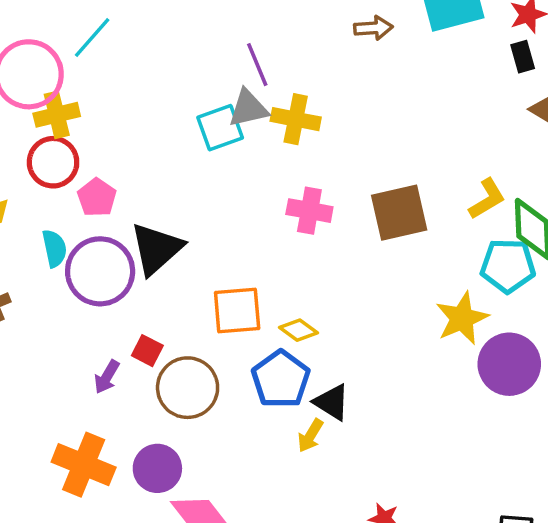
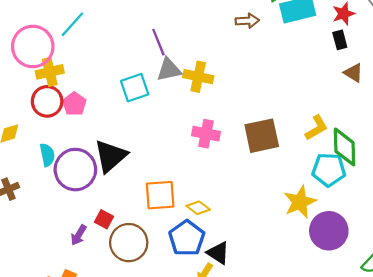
purple line: (257, 65) -> (158, 42), moved
cyan square: (220, 128) -> (135, 88), moved
pink pentagon: (97, 198) -> (74, 104), moved

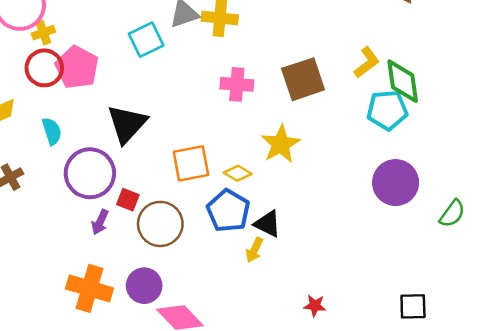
yellow cross: (50, 72) -> (43, 33), size x0.7
pink pentagon: (74, 104) -> (77, 67), size x1.5
purple circle: (75, 170) -> (90, 173), moved
yellow star: (300, 202) -> (281, 144), moved

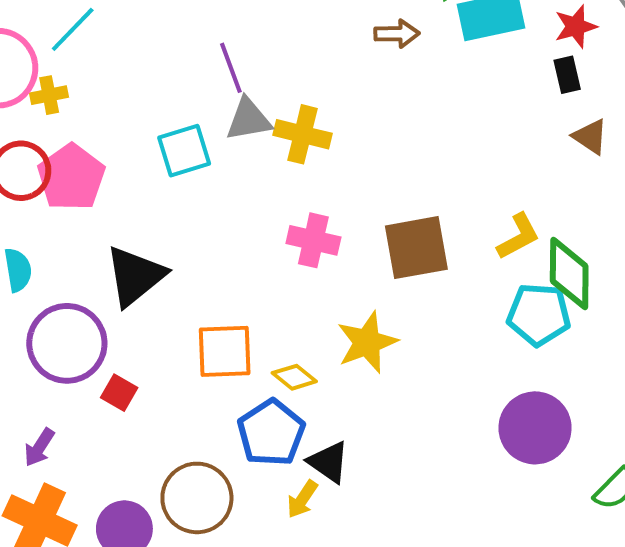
yellow cross: (43, 33) -> (49, 95), moved
purple arrow: (100, 222) -> (39, 447), moved
brown circle: (160, 224) -> (197, 498), moved

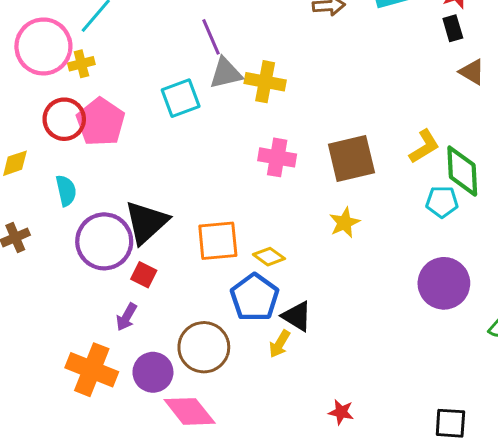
black triangle: (135, 276) -> (146, 222), moved
cyan pentagon: (539, 315) -> (442, 202), size x0.7
yellow star: (367, 342) -> (345, 223), moved, size x0.7
purple arrow: (39, 447) -> (126, 317), moved

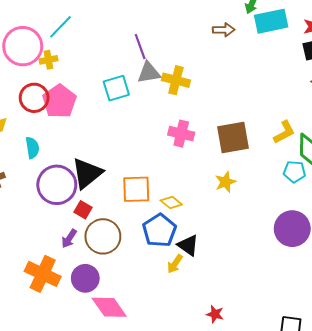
brown circle: (204, 347) -> (103, 236), moved

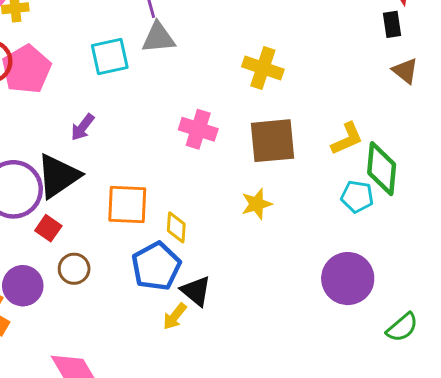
yellow cross: (176, 80) -> (263, 68), moved
yellow diamond: (171, 202) -> (176, 227), turned 50
brown circle: (103, 236) -> (74, 269), size x0.6
purple arrow: (69, 239) -> (83, 127), moved
purple circle: (85, 278) -> (23, 286), moved

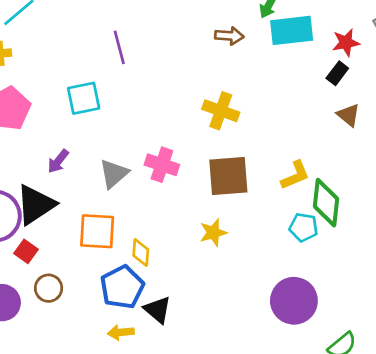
black rectangle: (392, 24) -> (337, 73), turned 45
gray triangle: (158, 38) -> (114, 174), moved, turned -36
yellow arrow: (175, 316) -> (121, 332), moved, turned 45

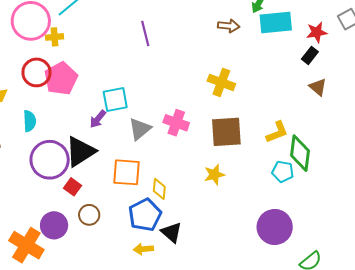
cyan square: (84, 98) -> (115, 100), moved

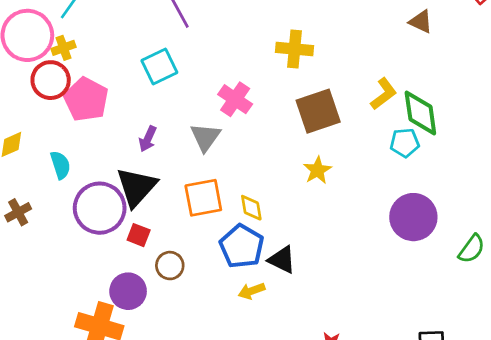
red circle: (36, 72) -> (51, 80), moved
cyan square: (115, 100) -> (159, 67), moved
pink cross: (176, 123) -> (235, 99), moved, turned 30

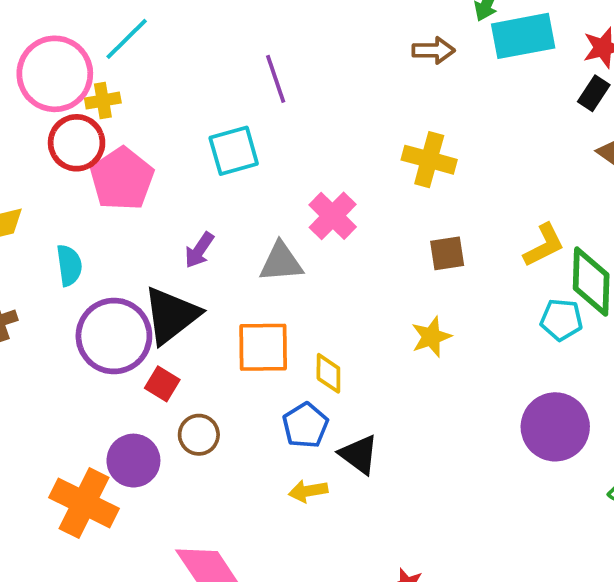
brown square: (318, 111) -> (447, 253), size x0.6
gray triangle: (205, 137) -> (281, 262), turned 40
blue pentagon: (242, 246) -> (305, 425), size x0.7

